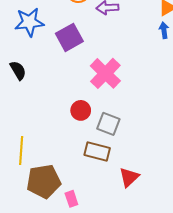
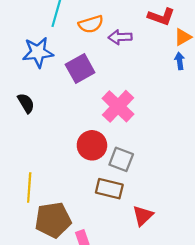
red circle: (81, 110) -> (92, 145), size x1.4

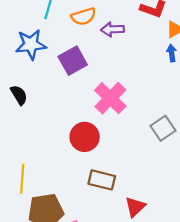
gray square: (121, 159) -> (163, 128), moved, turned 35

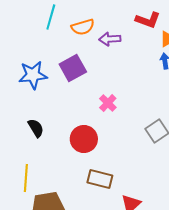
blue star: (31, 44) -> (33, 75), moved
black semicircle: (19, 95) -> (36, 128), moved
pink cross: (110, 98) -> (108, 103), size x0.6

